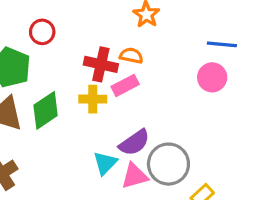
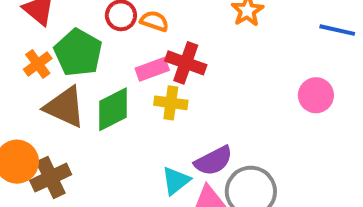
blue line: (222, 44) -> (337, 30), moved
orange semicircle: (131, 56) -> (154, 21), moved
pink rectangle: (125, 85) -> (152, 69), moved

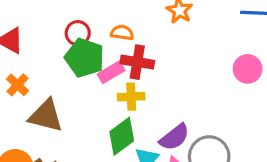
orange semicircle: (154, 21) -> (122, 33), moved
green pentagon: (78, 53) -> (85, 58), moved
green diamond: (113, 109) -> (122, 136), moved

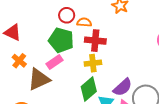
red circle: (78, 33) -> (67, 15), moved
pink rectangle: (111, 72) -> (55, 62), moved
brown triangle: (46, 116) -> (39, 79), turned -35

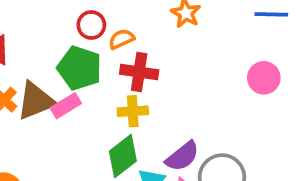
orange semicircle: (84, 22) -> (121, 39), turned -32
brown triangle: (39, 79) -> (36, 101), moved

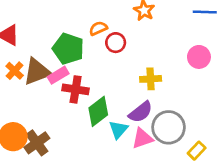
red circle: (91, 25) -> (116, 43), moved
red cross: (139, 72) -> (76, 89), moved
yellow cross: (133, 111) -> (151, 79), moved

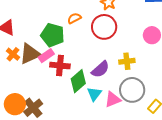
red circle: (116, 43) -> (104, 27), moved, size x1.6
yellow cross: (151, 79) -> (127, 61), moved
purple semicircle: (141, 112) -> (100, 69), moved

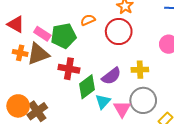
green pentagon: (53, 35) -> (64, 36), turned -30
orange cross: (13, 54) -> (20, 53), turned -32
pink rectangle: (46, 56) -> (42, 34), moved, turned 63
pink triangle: (113, 99) -> (122, 109), turned -42

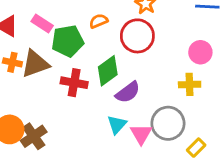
pink rectangle: (42, 34) -> (42, 24), moved
yellow cross: (140, 70) -> (190, 84), moved
green diamond: (87, 87) -> (108, 71), moved

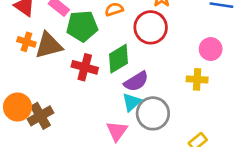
gray circle: (168, 123) -> (153, 113), moved
cyan triangle: (117, 124) -> (132, 102), moved
pink triangle: (141, 134) -> (117, 131), moved

